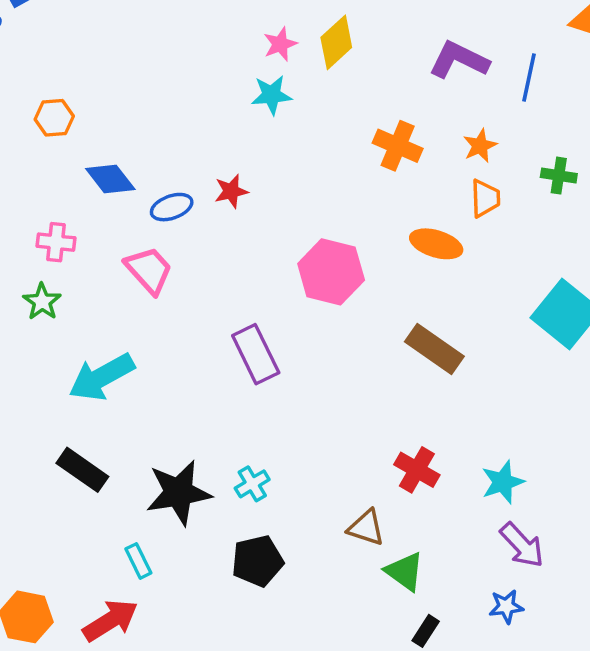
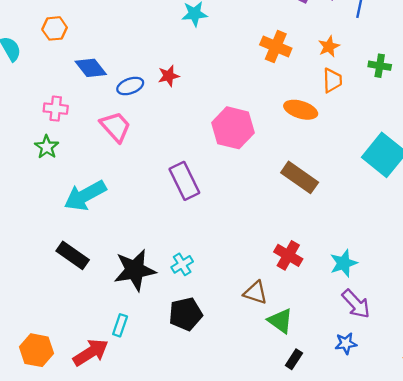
cyan rectangle: (138, 561) -> (120, 325), moved, turned 45

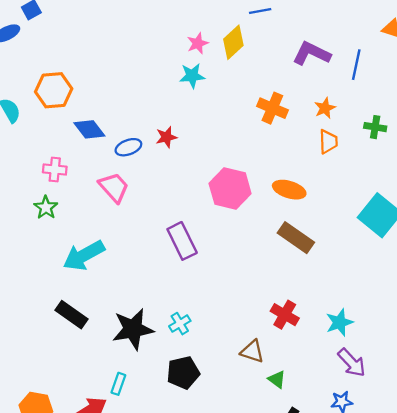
orange hexagon: (55, 28) -> (54, 90), size x1.5
orange ellipse: (301, 110) -> (289, 190), moved
green triangle: (280, 321) -> (277, 379), size x0.7

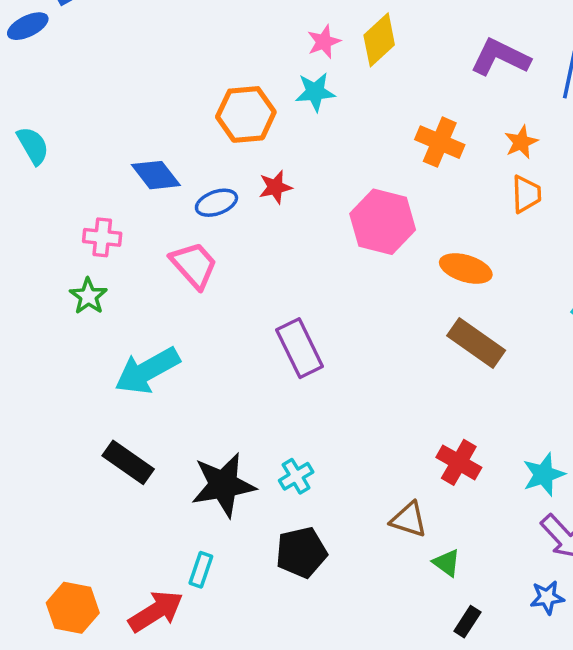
orange hexagon: (54, 90) -> (246, 114), moved
pink hexagon: (230, 188) -> (383, 222), moved

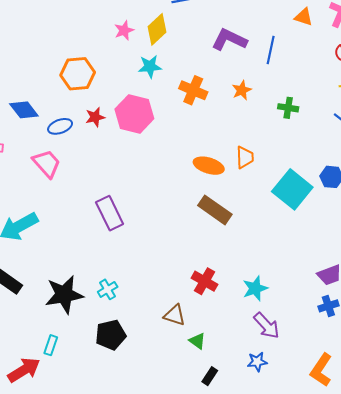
cyan star: (315, 92) -> (150, 67), moved
orange trapezoid: (526, 194) -> (245, 157), moved
pink hexagon: (383, 222) -> (134, 114), moved

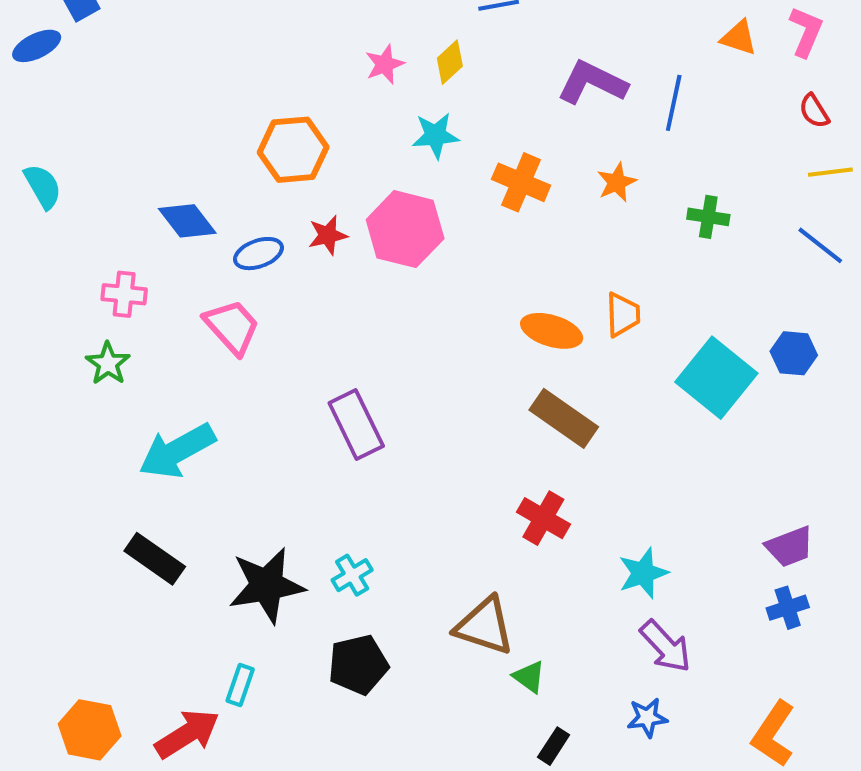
yellow diamond: (157, 29) -> (450, 62), size x0.7
red cross: (205, 281) -> (543, 518), moved
brown triangle: (175, 315) -> (484, 626), size x1.4

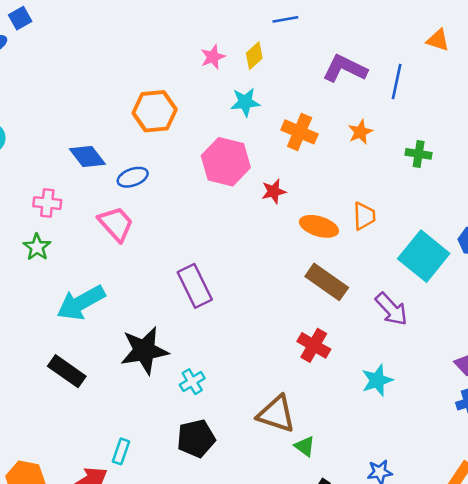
red star: (328, 235) -> (274, 191), moved
black star: (267, 585) -> (144, 351), moved
purple arrow: (666, 646) -> (391, 309), moved

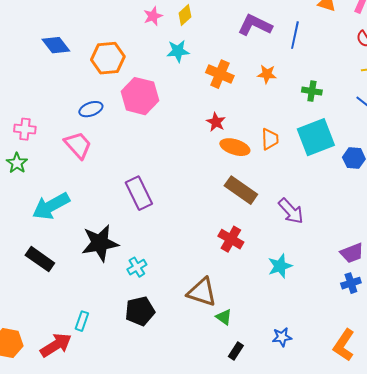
orange star: (360, 132) -> (267, 74), turned 30
blue diamond: (87, 157) -> (56, 45), moved
pink hexagon: (226, 162) -> (140, 96), moved
red star: (274, 191) -> (216, 122), moved, turned -30
cyan square: (424, 256) -> (316, 137), moved, turned 30

